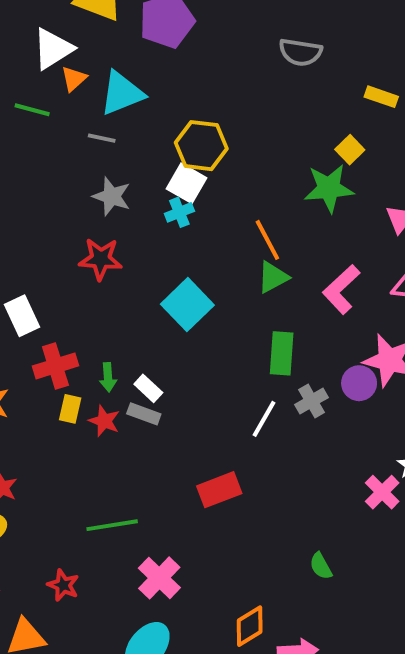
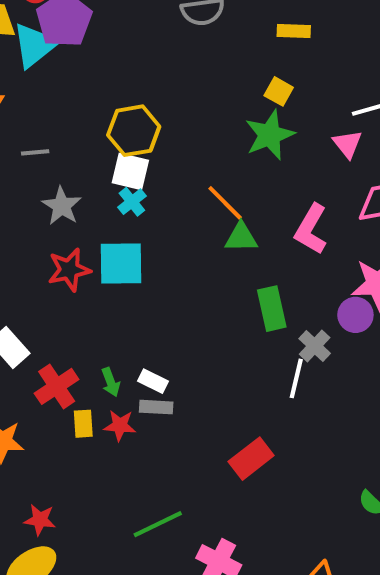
cyan triangle: (122, 93) -> (35, 45), moved
gray star: (112, 196) -> (62, 206), turned 30
green triangle: (273, 277) -> (241, 237), turned 44
cyan square: (187, 305) -> (121, 264), moved, turned -30
white line: (264, 419) -> (296, 378), moved

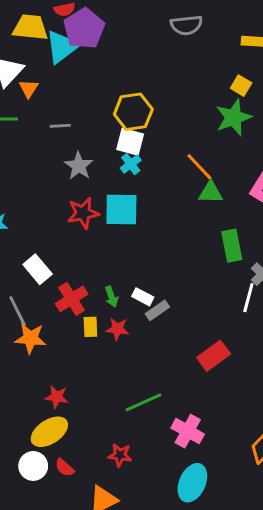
gray rectangle: (156, 407) -> (157, 310), moved, turned -40

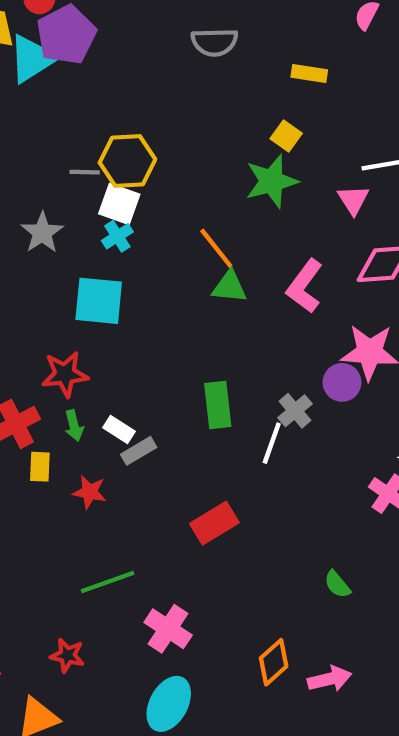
gray line: (60, 126) -> (85, 172), moved
red star: (83, 213) -> (65, 374), moved
green rectangle: (232, 246) -> (218, 405), moved
red star: (117, 329) -> (90, 492), moved

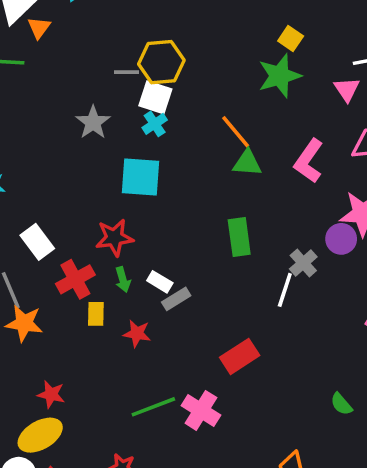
green rectangle: (218, 405) -> (239, 237), moved
pink cross: (168, 629) -> (201, 410), moved

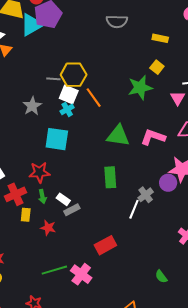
yellow square: (291, 39) -> (157, 67), moved
orange line: (236, 132) -> (94, 98), moved
pink L-shape: (309, 161) -> (153, 137), turned 70
green triangle: (247, 163) -> (118, 136), size x1.4

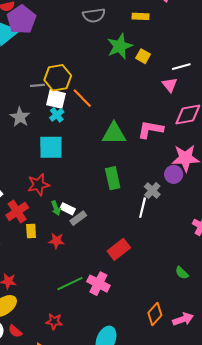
yellow rectangle: (160, 38) -> (141, 16), moved
green star: (140, 87) -> (120, 46), moved
green arrow: (42, 196) -> (56, 208), moved

